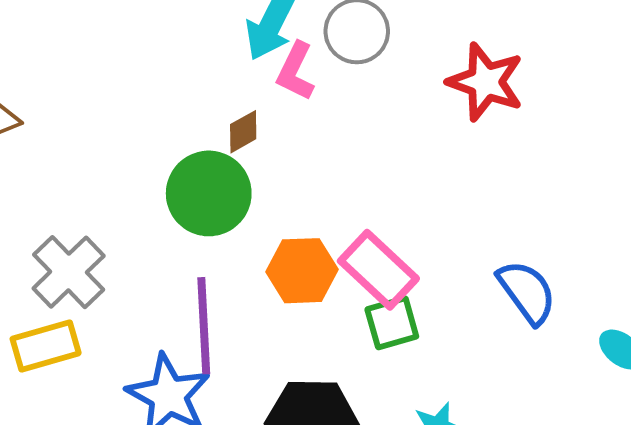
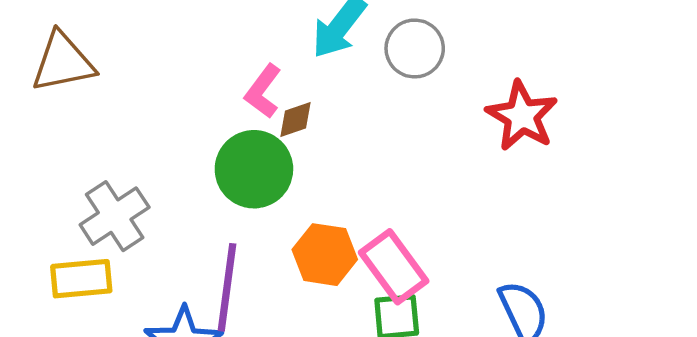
pink L-shape: (296, 71) -> (263, 91), moved

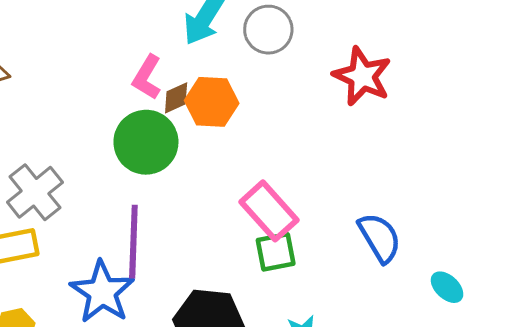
orange hexagon: (325, 255) -> (212, 102), moved

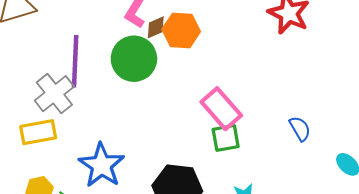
blue semicircle: (380, 238) -> (300, 129), size x0.7
purple line: (133, 242) -> (75, 61), moved

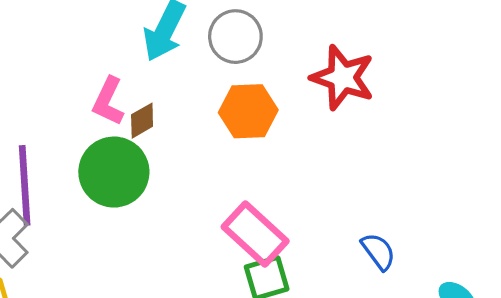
orange hexagon: (181, 30) -> (248, 111), moved

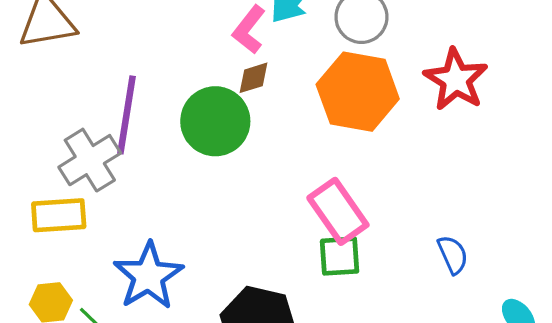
pink L-shape: (108, 101) -> (249, 30), moved
orange hexagon: (248, 111) -> (358, 92), size x1.4

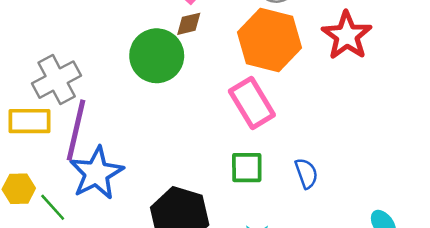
purple line: (126, 115) -> (76, 130), moved
pink rectangle: (338, 211) -> (252, 103), moved
blue semicircle: (453, 255) -> (306, 173), moved

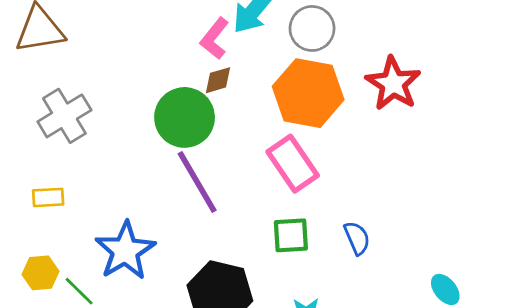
gray cross: (57, 80) -> (64, 116), moved
yellow rectangle: (29, 121) -> (48, 197), size x0.7
purple line: (76, 130) -> (197, 182), moved, turned -40

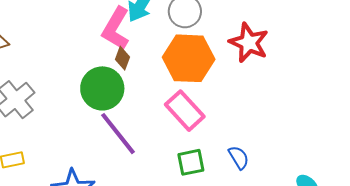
pink L-shape: (214, 38) -> (116, 29), size x1.4
brown diamond: (218, 80) -> (123, 58), turned -45

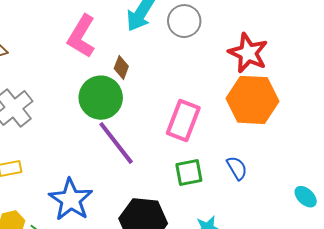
pink L-shape: (116, 29) -> (82, 36), moved
orange hexagon: (189, 58) -> (252, 100), moved
pink rectangle: (185, 111) -> (183, 121), turned 63

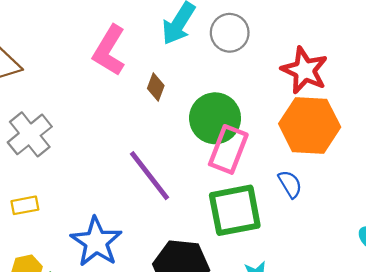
green circle: (101, 98) -> (215, 118), moved
blue semicircle: (237, 168) -> (290, 184), moved
green square: (189, 172) -> (235, 210), size x1.6

